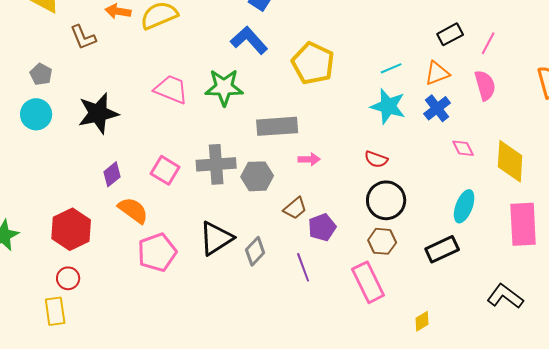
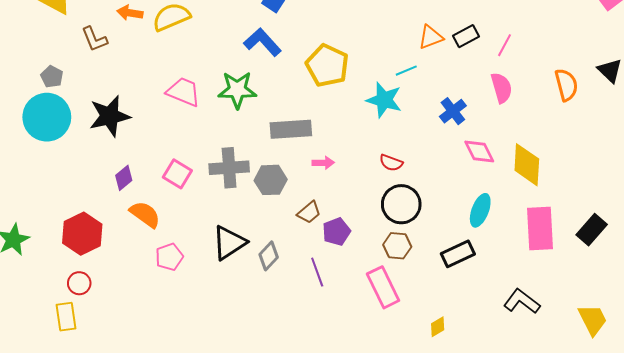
orange triangle: (437, 73) -> (431, 37), moved
cyan star: (388, 106) -> (384, 100), moved
cyan circle: (36, 114) -> (47, 117), size x1.5
pink diamond: (463, 148) -> (479, 152), size x1.4
pink pentagon: (157, 252) -> (169, 257), size x0.7

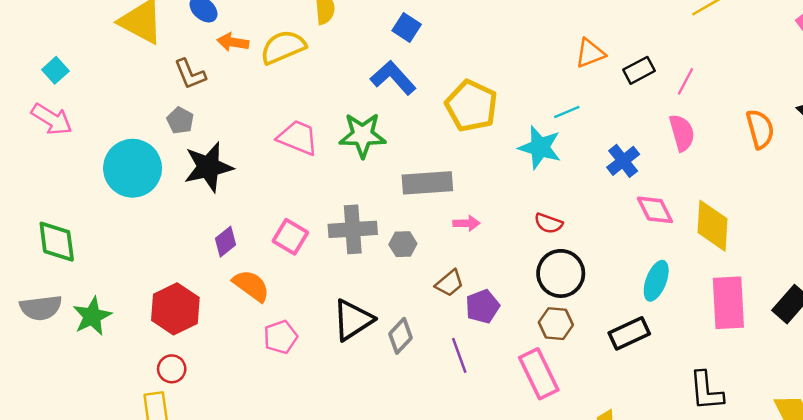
orange triangle: (431, 37) -> (590, 53), moved
gray pentagon: (52, 77) -> (180, 120), moved
gray hexagon: (271, 180) -> (403, 244), size x0.7
black L-shape: (522, 301) -> (706, 391), turned -132

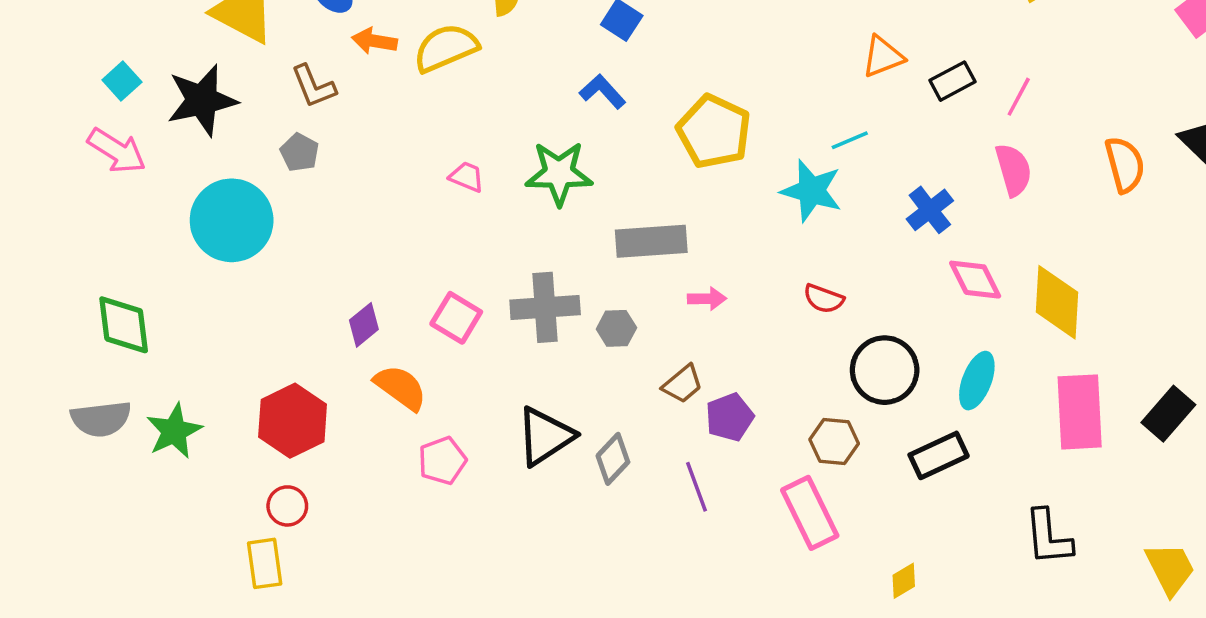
blue L-shape: (393, 78) -> (602, 91), size x0.7
pink trapezoid: (298, 138) -> (467, 177), size x0.6
black star: (208, 167) -> (202, 100), moved
black circle: (561, 273) -> (885, 370), moved

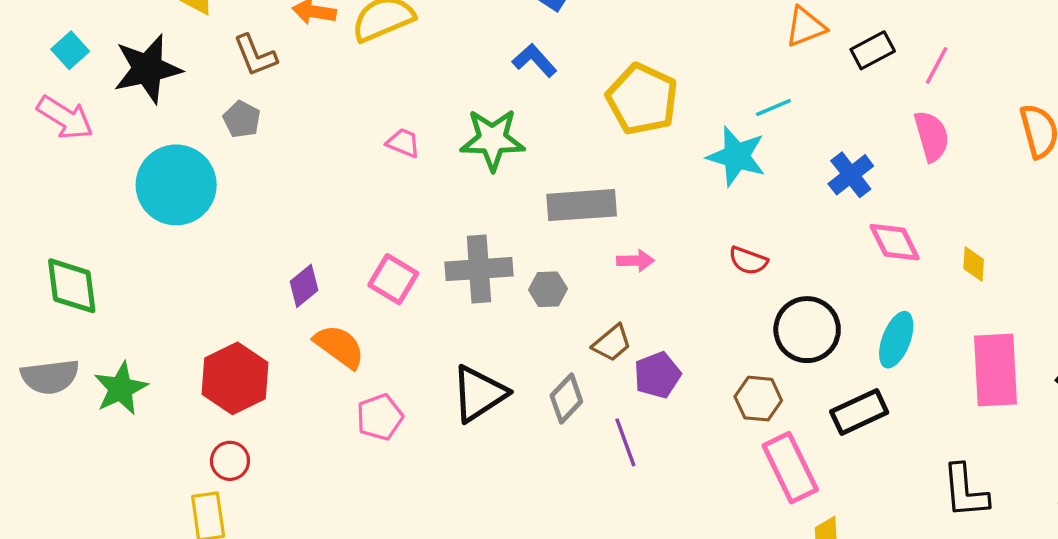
yellow diamond: (1057, 302) -> (974, 264), size x0.5
gray diamond: (613, 459) -> (566, 399), moved
pink rectangle: (810, 513) -> (790, 468), moved

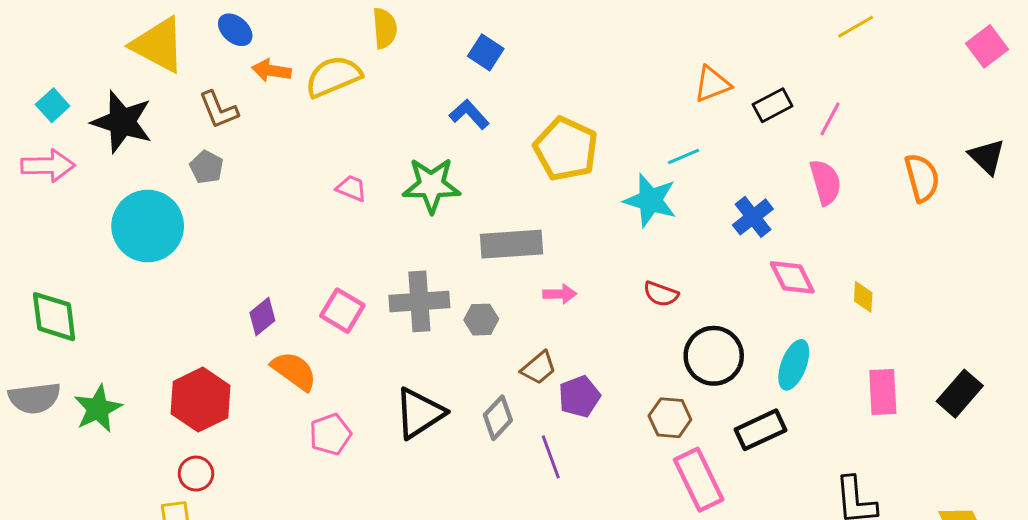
black star: (148, 69) -> (122, 122), turned 30
pink arrow: (65, 118) -> (48, 166), turned -33
pink rectangle: (996, 370) -> (883, 392), size x0.7

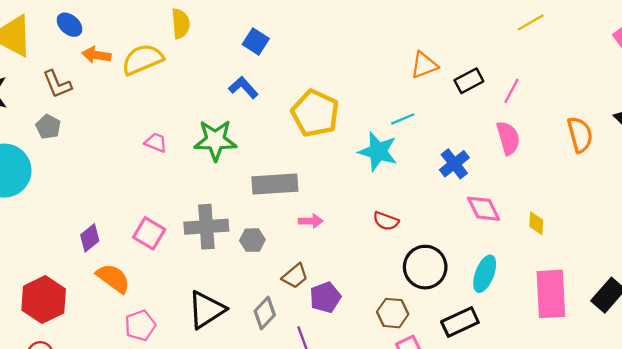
pink rectangle: (883, 392) -> (551, 294), size x1.4

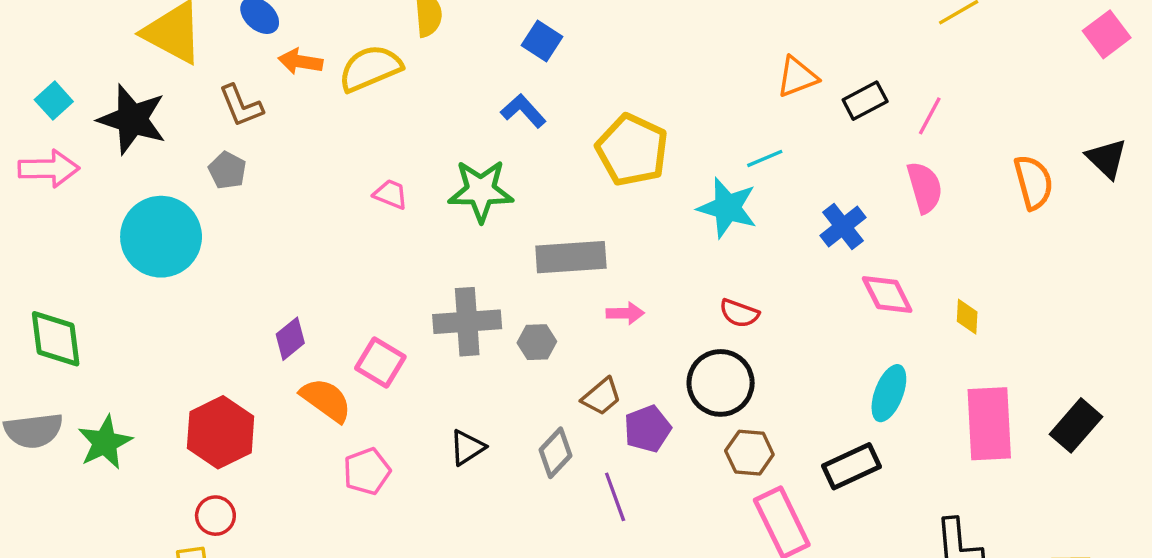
pink square: (149, 233) -> (380, 363), moved
black circle: (425, 267) -> (721, 383), moved
black triangle: (206, 310) -> (467, 448), size x0.6

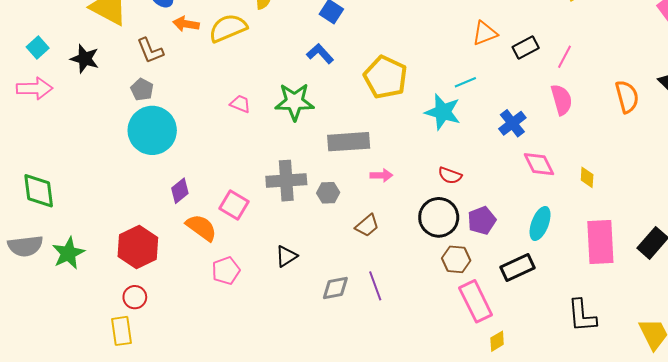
black star: (132, 119) -> (85, 59), size x0.7
cyan circle: (161, 237) -> (152, 130), moved
purple pentagon: (647, 429) -> (482, 220), moved
gray diamond: (556, 453) -> (335, 288), moved, turned 36

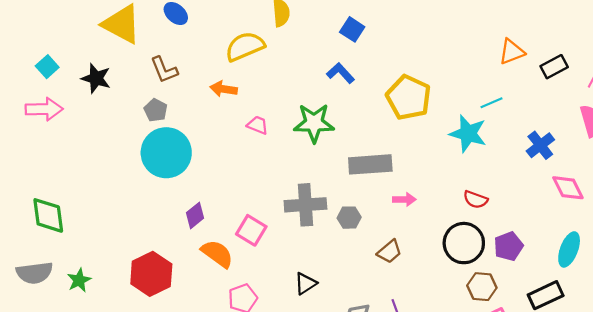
orange arrow: (186, 24) -> (224, 89), moved
green star: (68, 253) -> (79, 280), size x0.7

